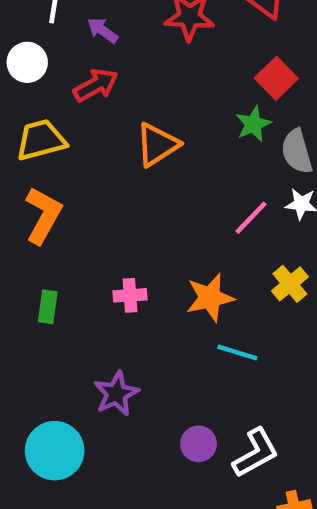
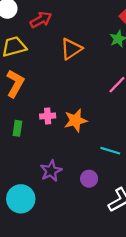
pink cross: (130, 295) -> (48, 116), moved
orange star: (210, 298) -> (76, 120), moved
purple circle: (199, 444) -> (89, 179), moved

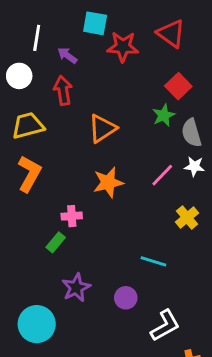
red arrow: (41, 20) -> (63, 90), turned -70
orange star: (76, 120) -> (108, 182), moved
green rectangle: (17, 128) -> (56, 242), moved, turned 32

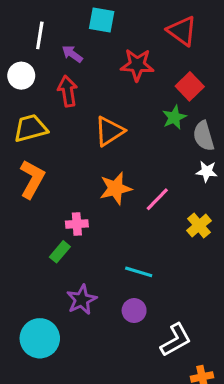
red star: (123, 47) -> (137, 65), moved
pink line: (162, 175) -> (157, 199), moved
cyan line: (153, 261) -> (139, 272), moved

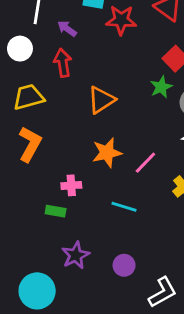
red star: (137, 65) -> (121, 20), moved
green rectangle: (60, 252) -> (56, 211), turned 60
cyan line: (139, 272) -> (124, 207), moved

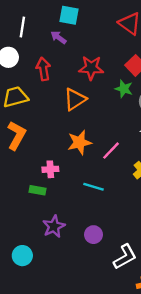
red star: (121, 20) -> (91, 68), moved
purple arrow: (67, 29) -> (58, 37), moved
green star: (161, 87) -> (124, 89), turned -30
cyan circle: (37, 291) -> (22, 256), size x0.7

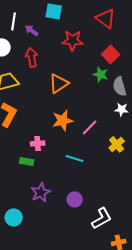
purple arrow: (58, 37) -> (32, 30), moved
red star: (91, 68) -> (73, 40), moved

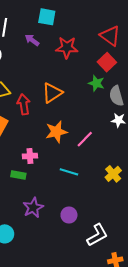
red triangle: (106, 18) -> (110, 36), moved
purple arrow: (32, 30) -> (32, 40), moved
red arrow: (32, 57) -> (24, 104), moved
yellow cross: (117, 144) -> (113, 174), moved

